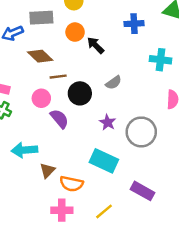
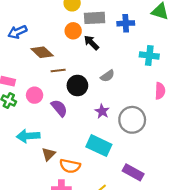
gray rectangle: (41, 18) -> (95, 18), moved
pink circle: (41, 98) -> (35, 95), moved

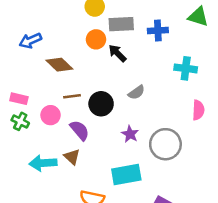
brown line: (58, 70) -> (72, 96), moved
cyan rectangle: (99, 146) -> (126, 175), turned -35
brown triangle: (48, 154) -> (72, 157), moved, turned -32

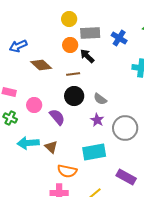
blue cross: (158, 31) -> (119, 38), turned 35
gray semicircle: (136, 92) -> (100, 99), moved, turned 72
brown line: (72, 96) -> (73, 74), moved
green cross: (20, 121) -> (10, 118), moved
brown triangle: (72, 157) -> (51, 147), moved

